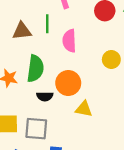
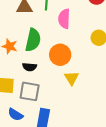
black semicircle: (45, 96) -> (30, 67), moved
yellow triangle: (84, 109) -> (72, 78), turned 42

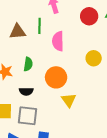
green semicircle: (33, 40) -> (28, 64), size x0.6

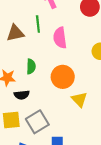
black semicircle: (26, 91) -> (22, 95), moved
gray square: (27, 116) -> (37, 122), turned -30

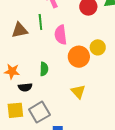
green semicircle: (31, 66) -> (44, 69), moved
orange circle: (63, 77) -> (79, 57), moved

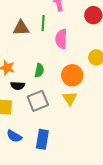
orange circle: (79, 57) -> (72, 75), moved
gray square: (39, 112) -> (38, 101), moved

